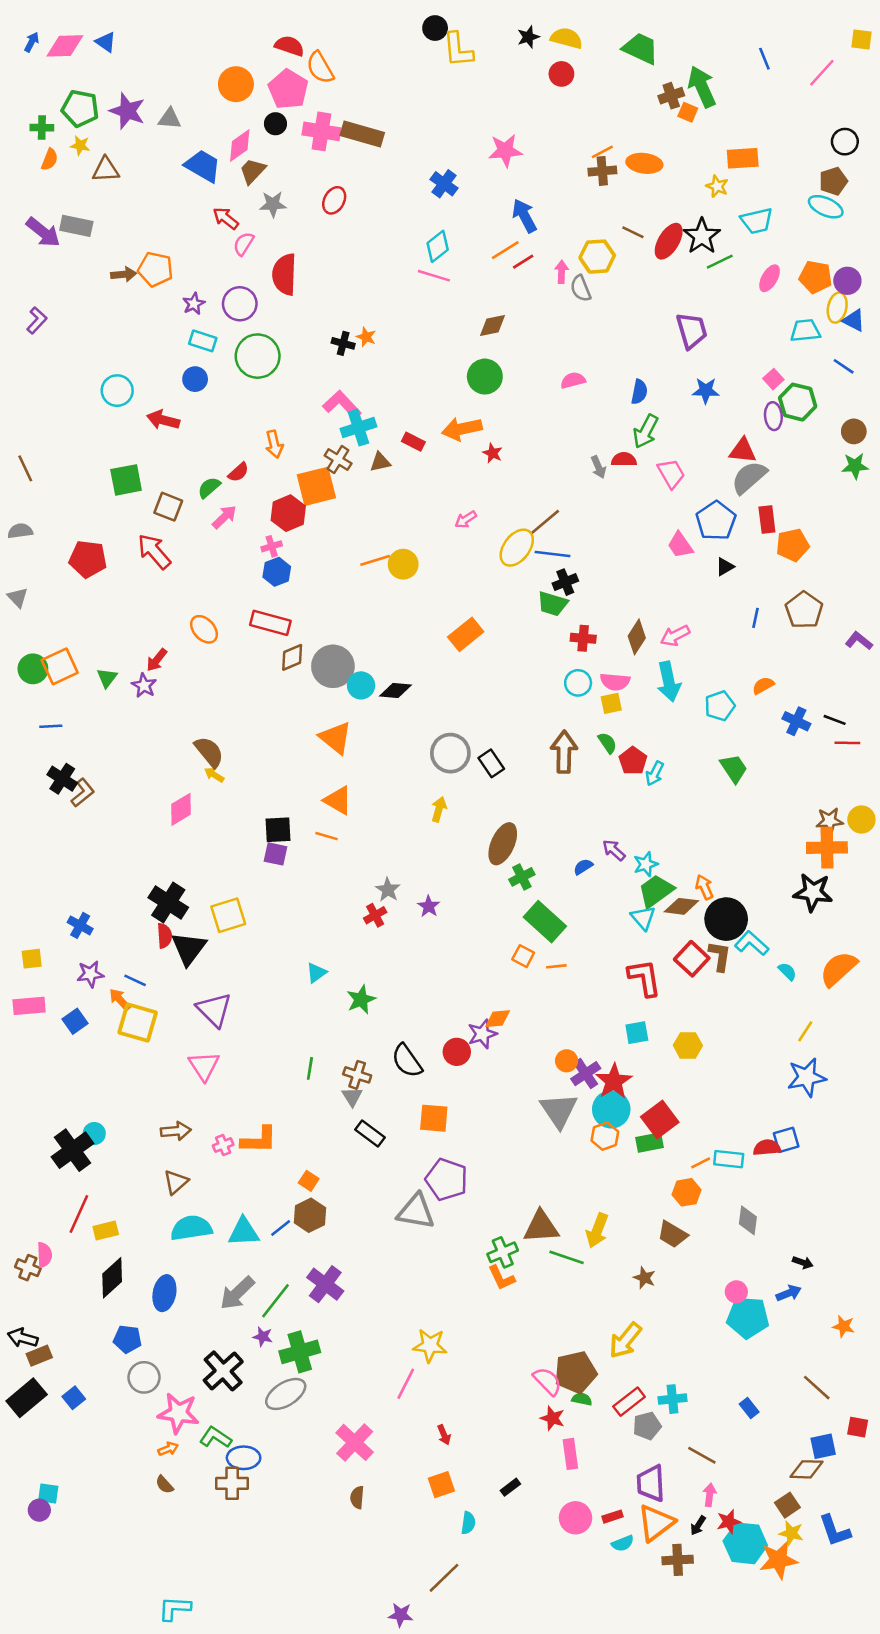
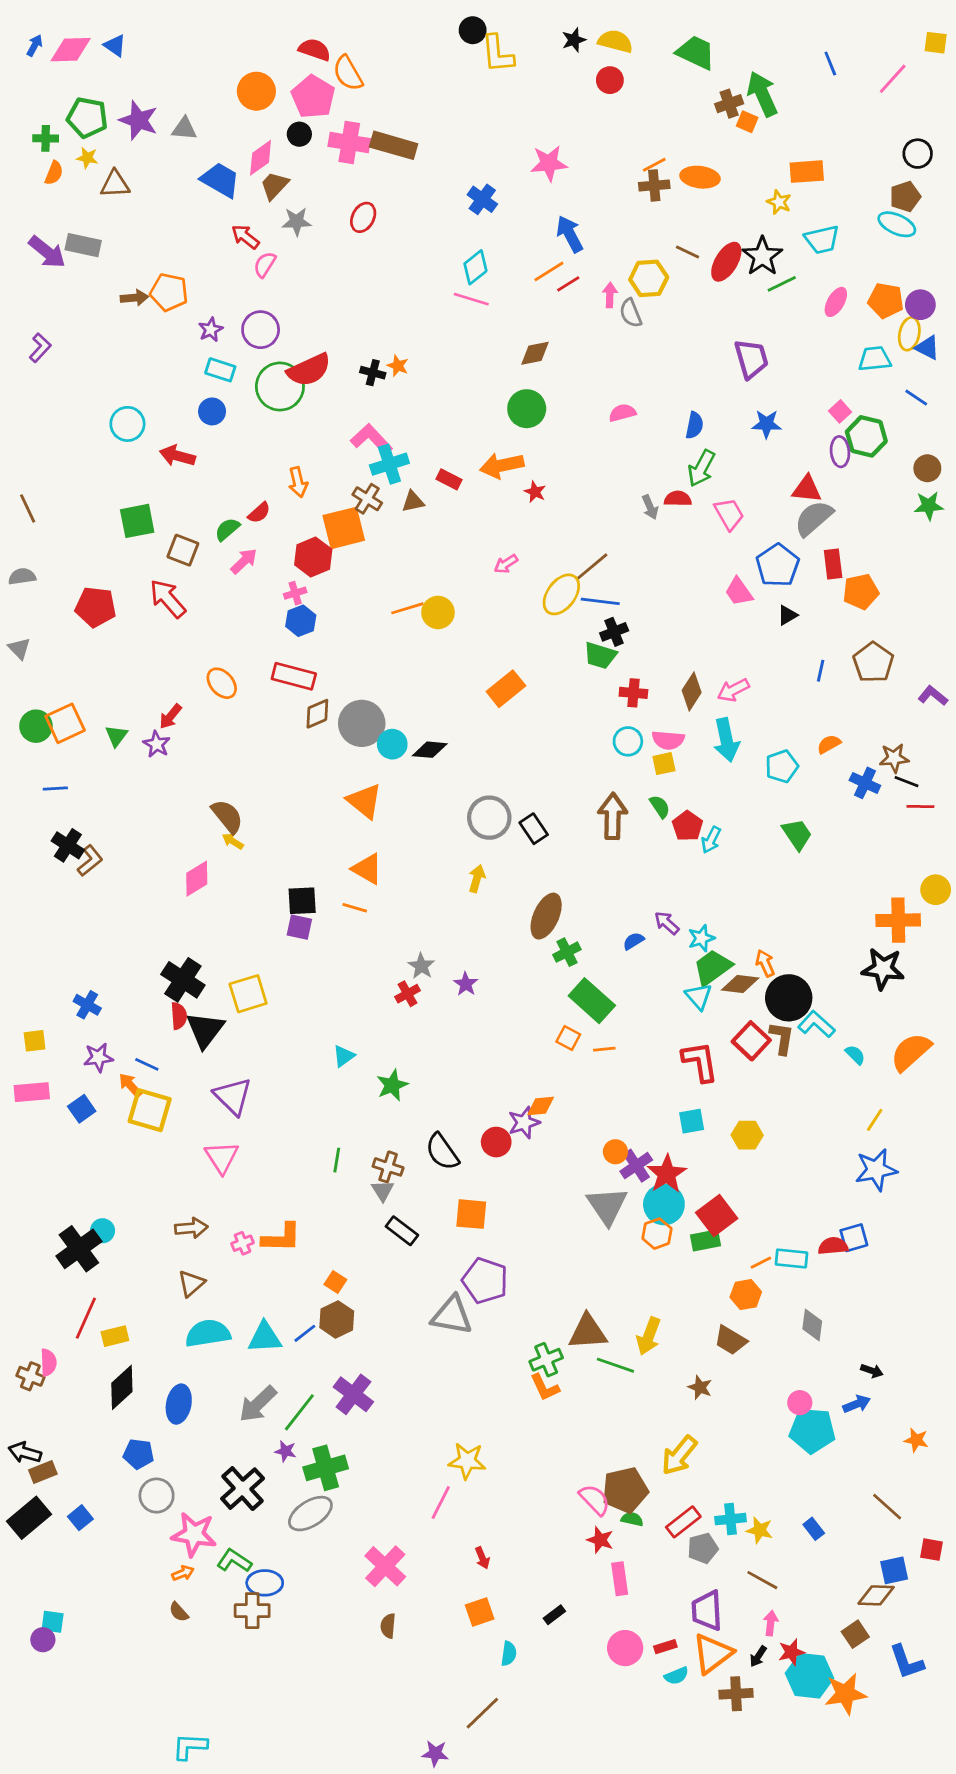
red semicircle: (284, 274) -> (309, 370), moved, turned -117
brown star: (830, 821) -> (894, 758), moved
yellow star: (791, 1533) -> (760, 1530), moved

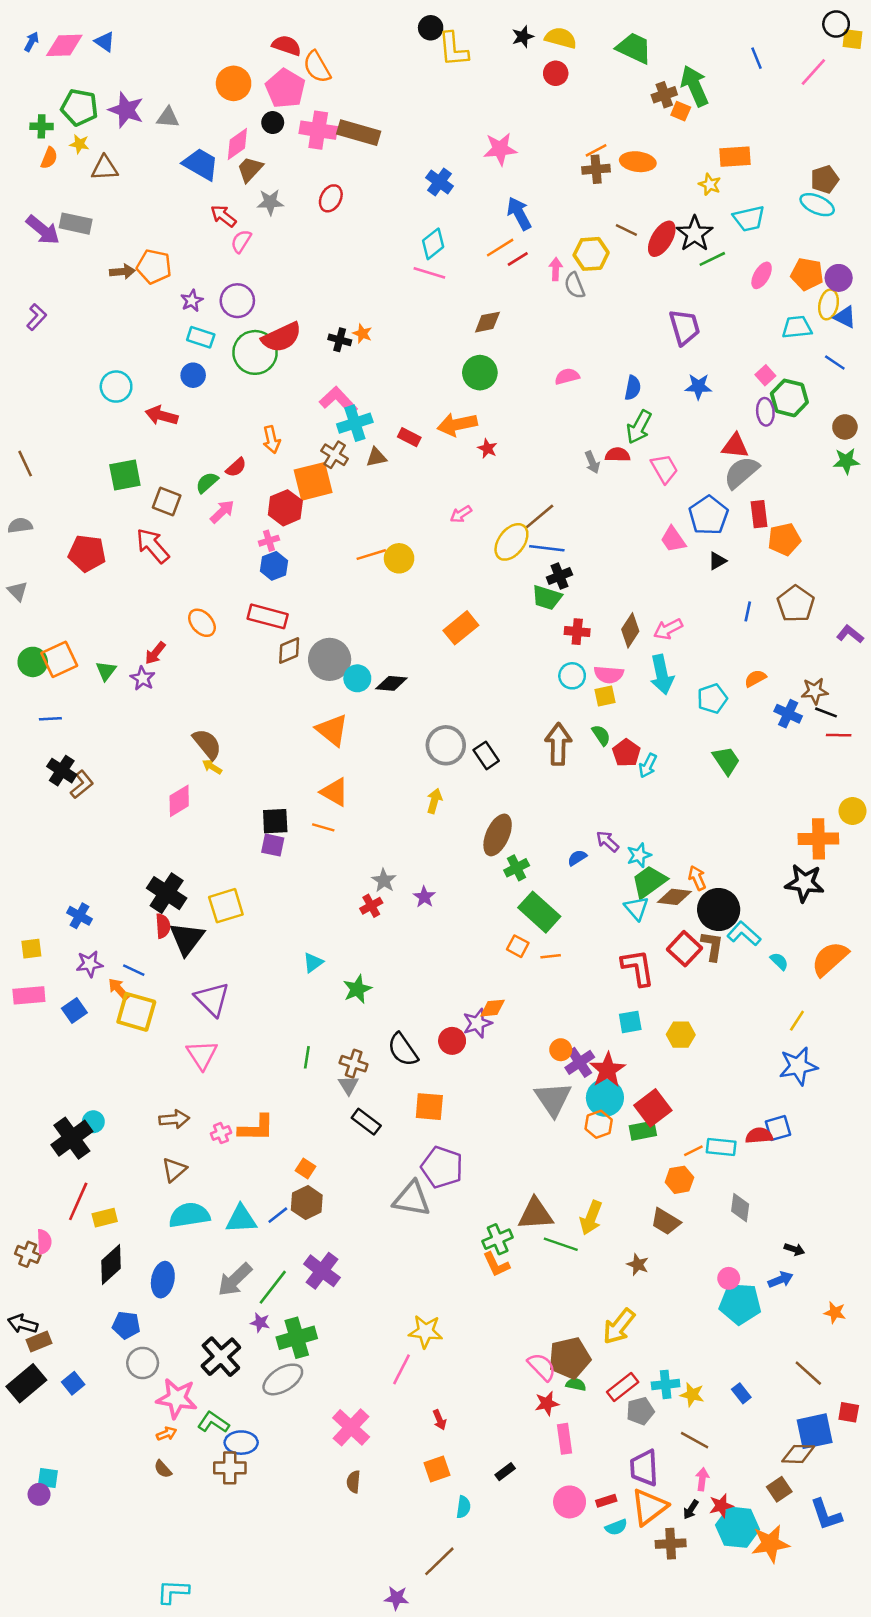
black circle: (918, 154) -> (836, 24), moved
red star: (600, 1540) -> (547, 1403), turned -30
blue square: (894, 1570) -> (815, 1431), size x1.4

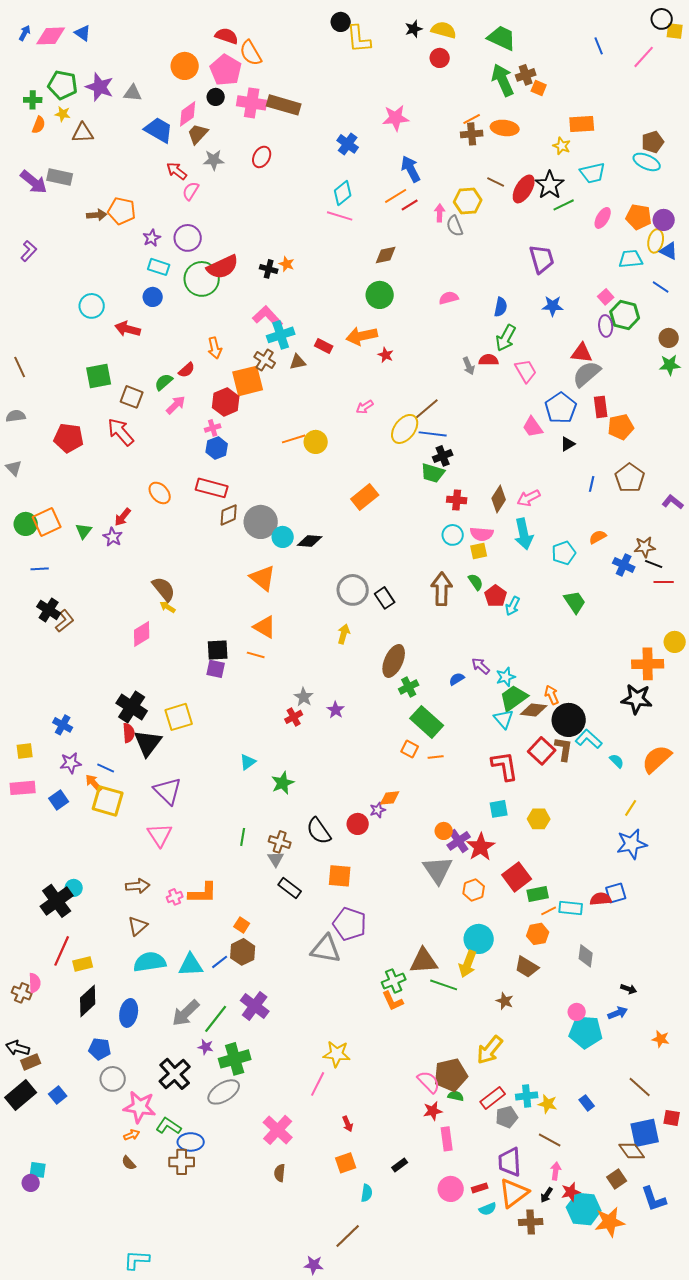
green arrow: (695, 86) -> (503, 80), moved
purple star: (477, 1023) -> (378, 810), size x0.7
cyan circle: (605, 1098) -> (479, 939), moved
green rectangle: (643, 1131) -> (538, 894), moved
brown diamond: (798, 1454) -> (632, 1151), turned 52

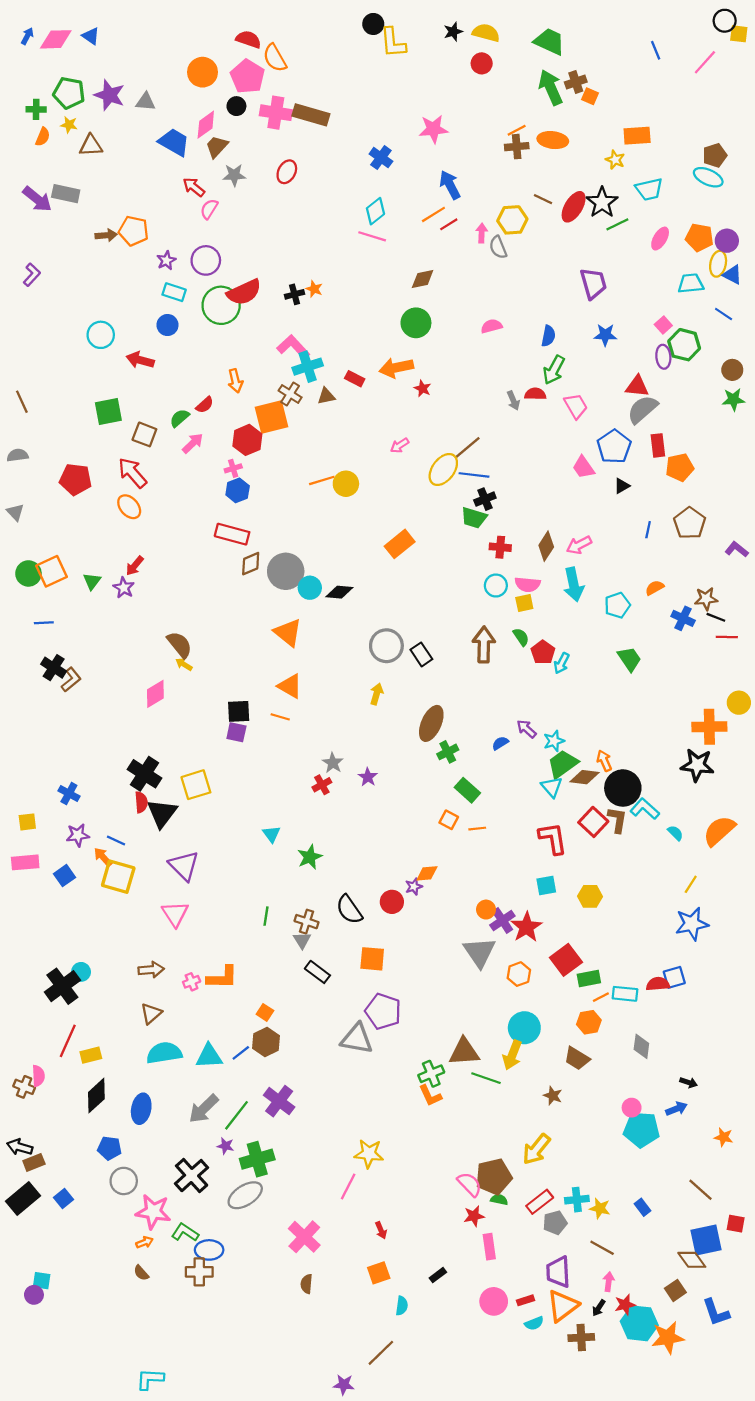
black cross: (269, 269) -> (294, 294), turned -30
orange ellipse: (160, 493) -> (129, 507), moved
green rectangle: (427, 722) -> (467, 790), size x0.7
cyan triangle: (248, 762) -> (271, 834), turned -30

